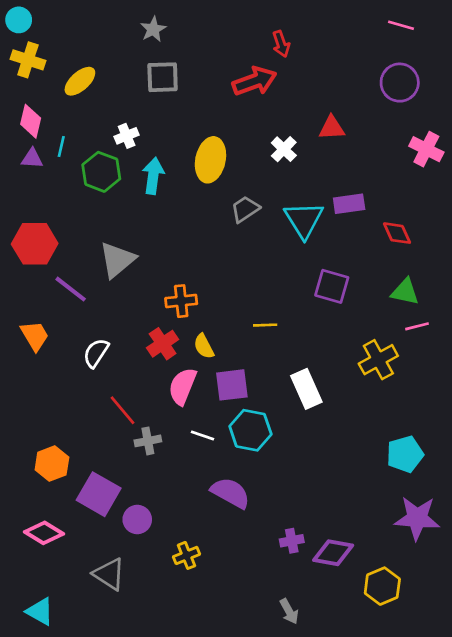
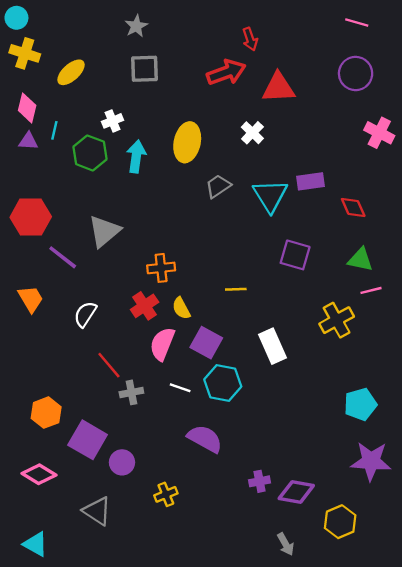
red triangle: (332, 128) -> (278, 88), moved, size x1.4
purple square: (232, 385) -> (206, 343), turned 36
gray arrow: (289, 611) -> (286, 544), moved

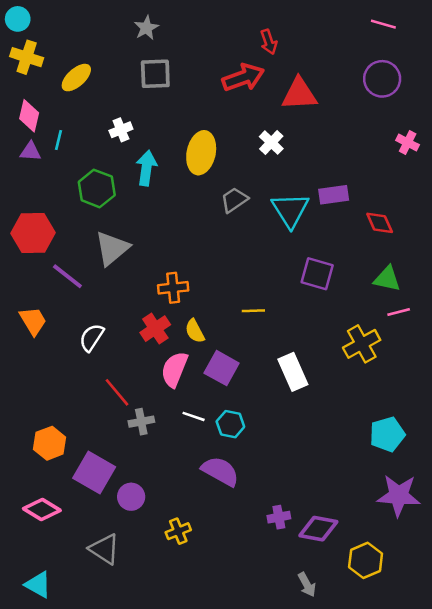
pink cross: (379, 133) -> (408, 143), size x0.7
green hexagon: (90, 153) -> (97, 188), moved
cyan hexagon: (223, 383) -> (230, 424), moved, size x0.7

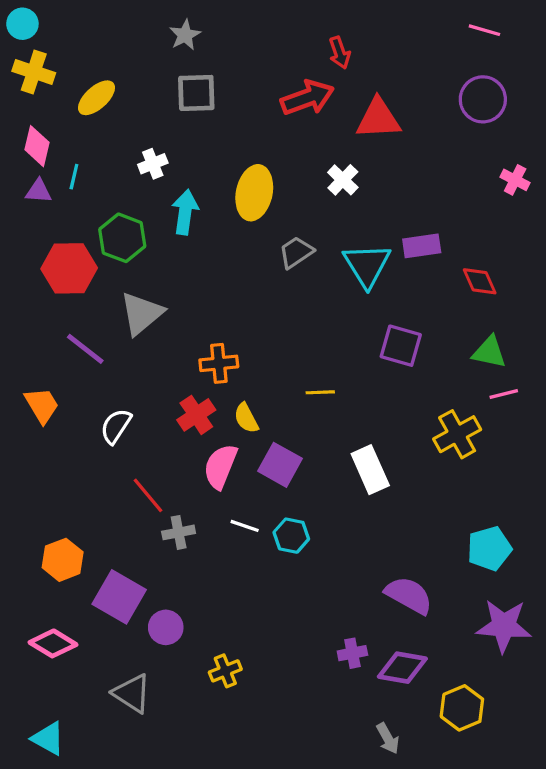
red hexagon: (33, 233) -> (69, 268), moved
purple semicircle: (220, 471) -> (409, 595), moved

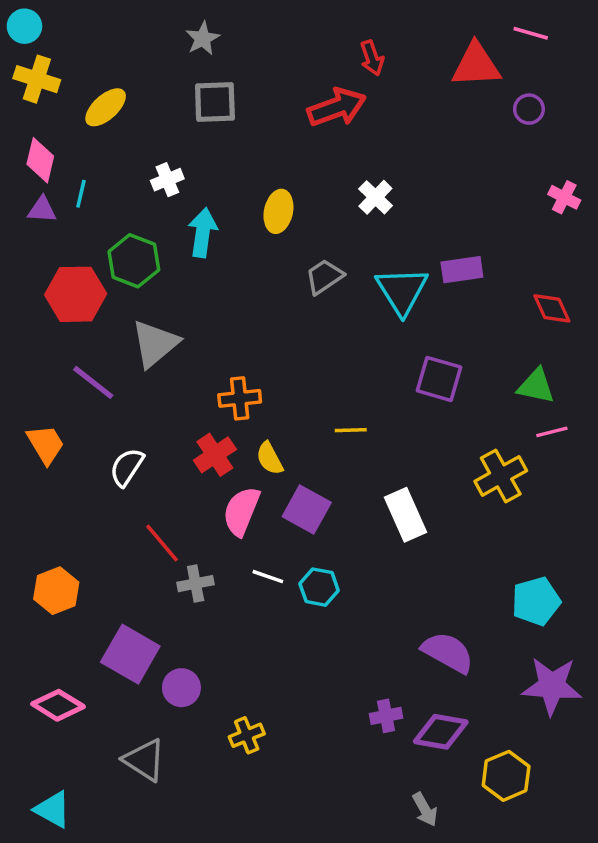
purple circle: (483, 99) -> (529, 109), size x0.6
red triangle: (378, 119) -> (476, 65), moved
yellow ellipse: (254, 193) -> (278, 211), size x0.7
red diamond: (480, 281) -> (552, 308), moved
orange hexagon: (63, 560) -> (56, 591), moved

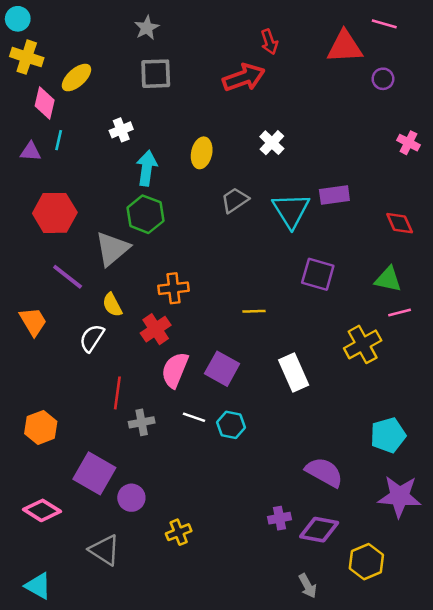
pink diamond: (40, 160) -> (45, 103), moved
green hexagon: (134, 261) -> (145, 214), moved
yellow semicircle: (270, 458) -> (112, 305), moved
red line: (162, 543) -> (117, 393), turned 48

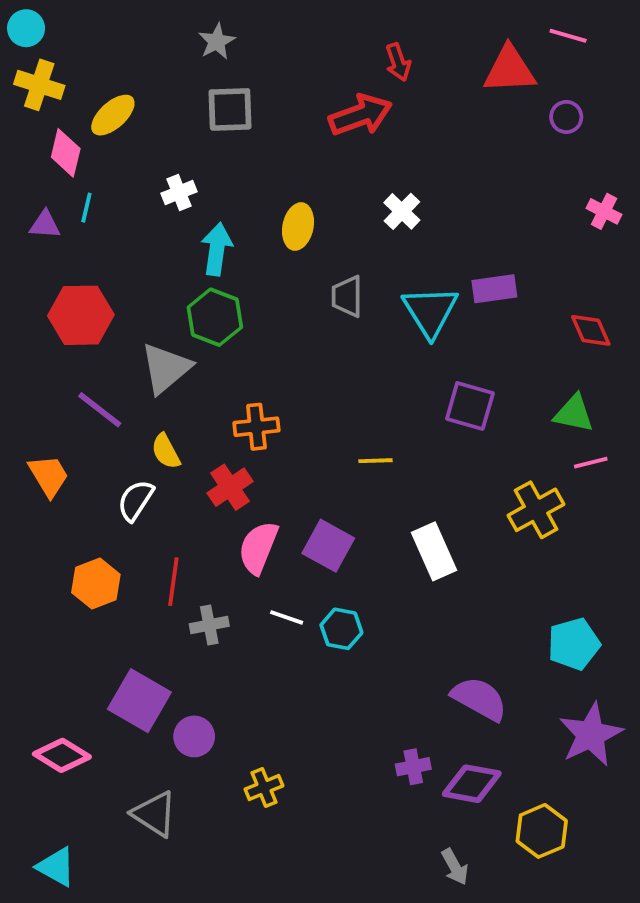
gray trapezoid: (235, 200) -> (347, 296), turned -56
orange hexagon: (41, 427) -> (96, 583), moved
purple star: (400, 496) -> (591, 735), turned -30

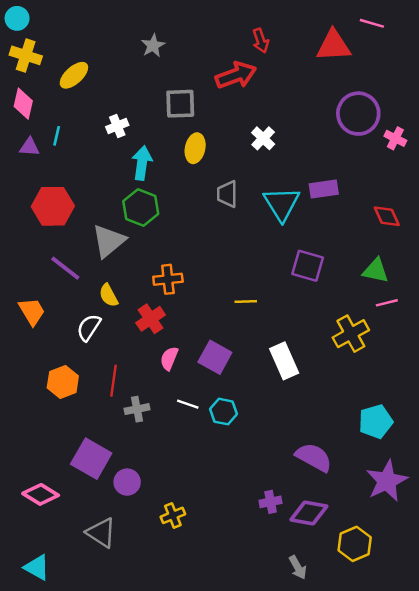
gray star: (217, 41) -> (153, 46), moved
gray square: (230, 109) -> (180, 104), moved
purple circle: (566, 117) -> (358, 114), moved, size x2.0
pink diamond: (66, 153) -> (23, 104), moved
pink semicircle: (258, 548) -> (169, 358), size x0.7

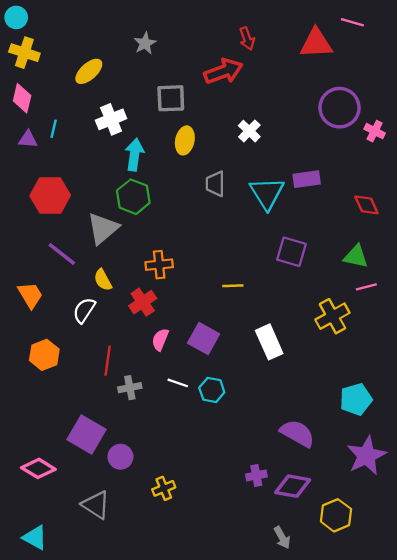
yellow ellipse: (74, 75) -> (89, 71), moved
white cross: (117, 126) -> (111, 119), size x1.4
orange hexagon: (63, 382) -> (44, 355), moved

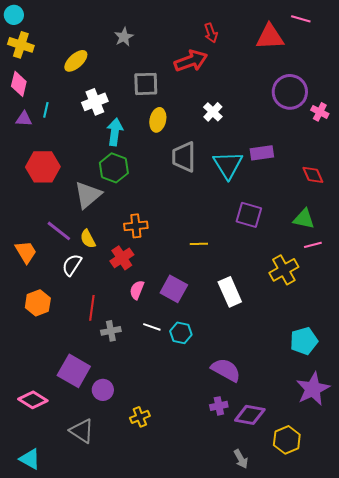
gray trapezoid: (215, 184) -> (184, 157), size x1.4
purple line: (62, 254) -> (59, 231), moved
purple semicircle: (297, 433) -> (226, 370), moved

